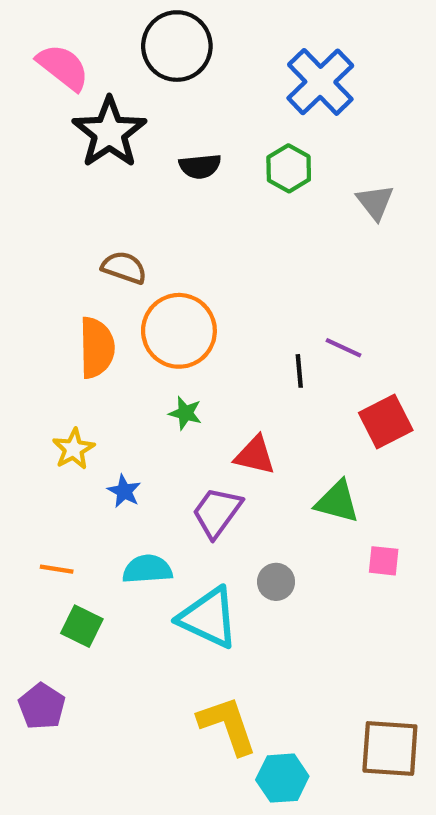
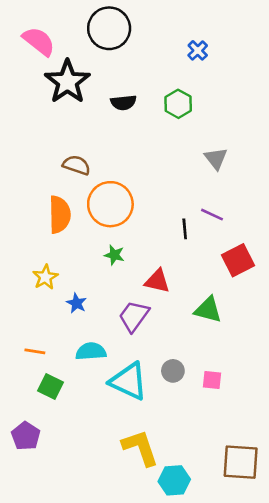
blue cross: (320, 82) -> (198, 50), size x0.5
gray triangle: (375, 202) -> (216, 159), moved
pink square: (384, 561) -> (212, 380), moved
gray circle: (276, 582) -> (173, 371), moved

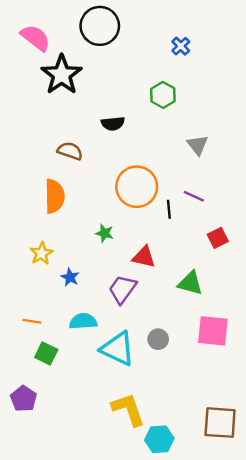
black semicircle: (123, 103) -> (113, 124), moved
orange circle: (110, 204) -> (137, 187), moved
red square: (238, 260) -> (218, 238), size x0.7
pink square: (212, 380) -> (213, 331), moved, size x1.8

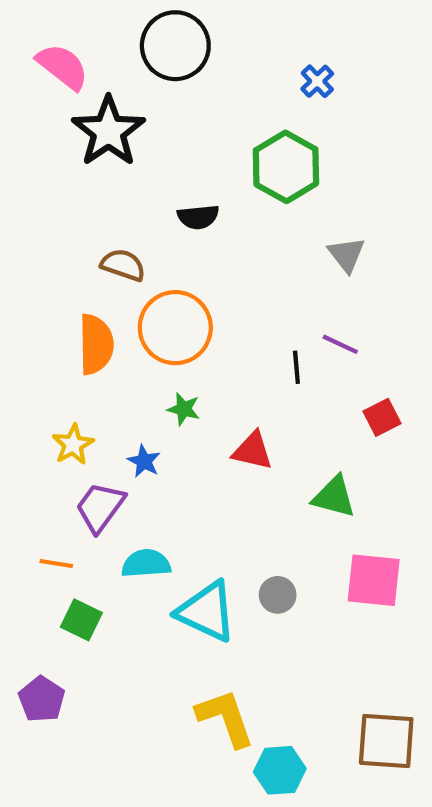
green hexagon: (163, 95) -> (286, 167), size x1.5
orange circle: (137, 187) -> (175, 328), moved
blue star: (70, 277) -> (144, 461), moved
purple trapezoid: (122, 289) -> (100, 507), moved

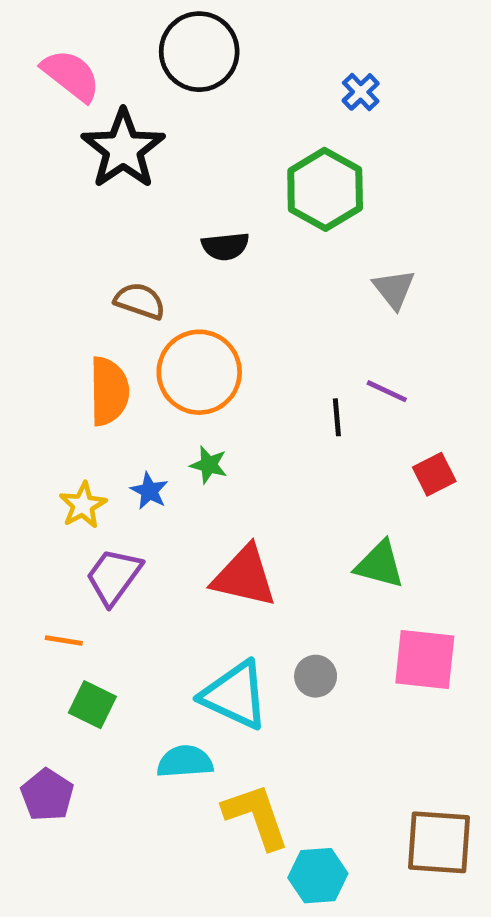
red triangle: (253, 451) -> (244, 576), moved, size x1.4
blue star: (144, 461) -> (149, 491), moved
cyan semicircle: (146, 564) -> (185, 762), moved

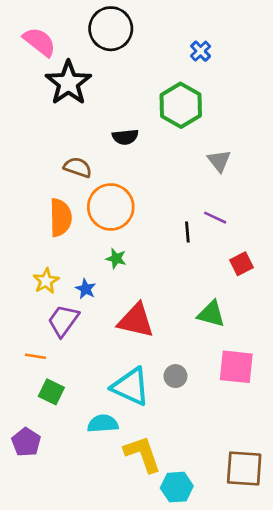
blue star: (149, 491) -> (86, 289), moved

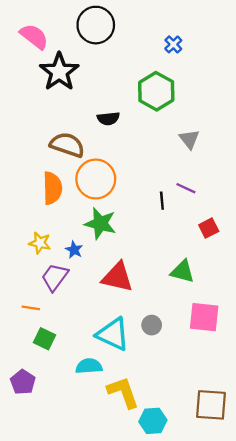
brown semicircle: (78, 167) -> (67, 145), size x1.4
green star: (116, 259) -> (100, 224), size x1.8
yellow star: (46, 281) -> (40, 243), turned -30

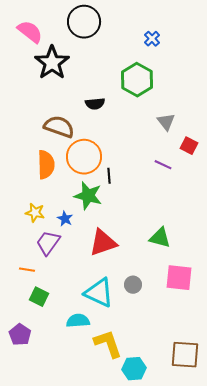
black line: (162, 201) -> (109, 176), moved
red square: (209, 228) -> (189, 146), moved, turned -36
red triangle: (117, 277) -> (103, 243), turned -32

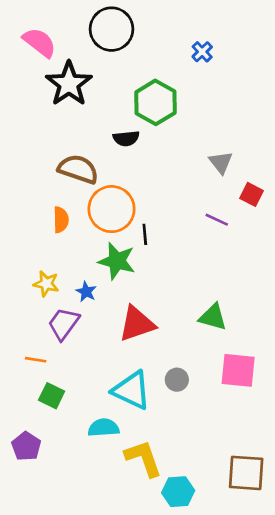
green hexagon: (137, 80) -> (155, 102), moved
orange semicircle: (46, 165) -> (61, 220), size x0.7

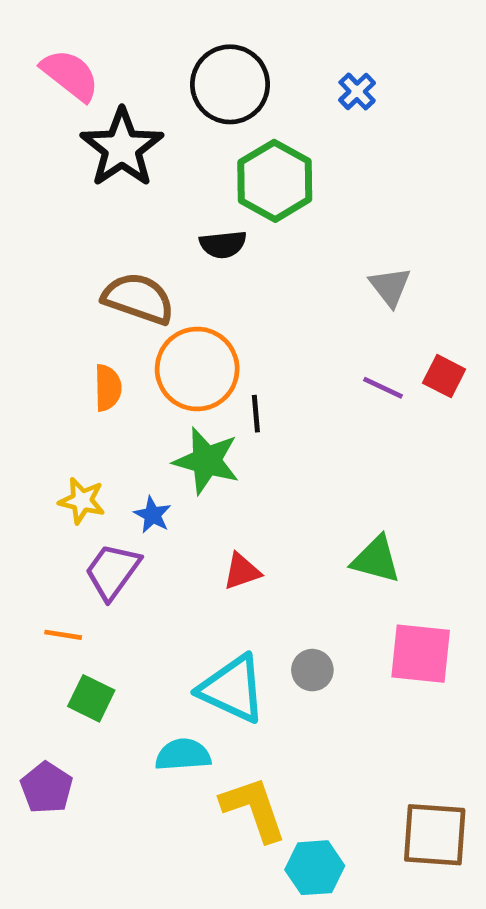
black circle: (112, 29) -> (230, 84), moved
red square: (251, 194) -> (444, 376), moved
red triangle: (137, 324) -> (242, 571), size x0.6

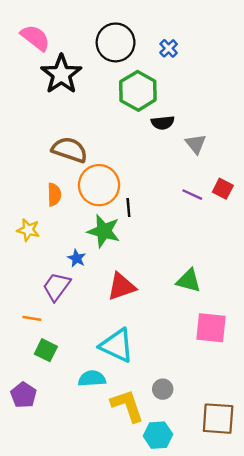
blue cross: (357, 91) -> (169, 48), moved
black semicircle: (223, 244) -> (163, 123), moved
yellow star: (82, 501) -> (28, 230), moved
red triangle: (242, 571) -> (121, 287), size x1.5
gray circle: (312, 670) -> (163, 389), moved

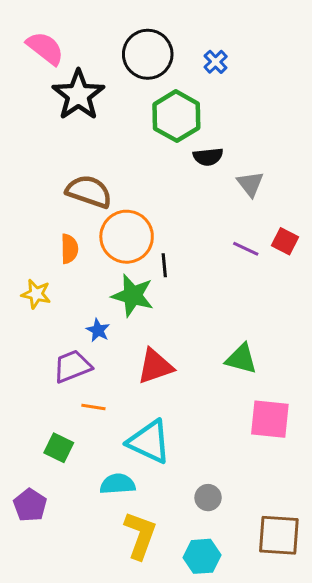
purple trapezoid: (57, 287) -> (72, 366), turned 32
orange line: (32, 318) -> (93, 407), moved
yellow L-shape: (127, 406) -> (140, 535), moved, turned 39

